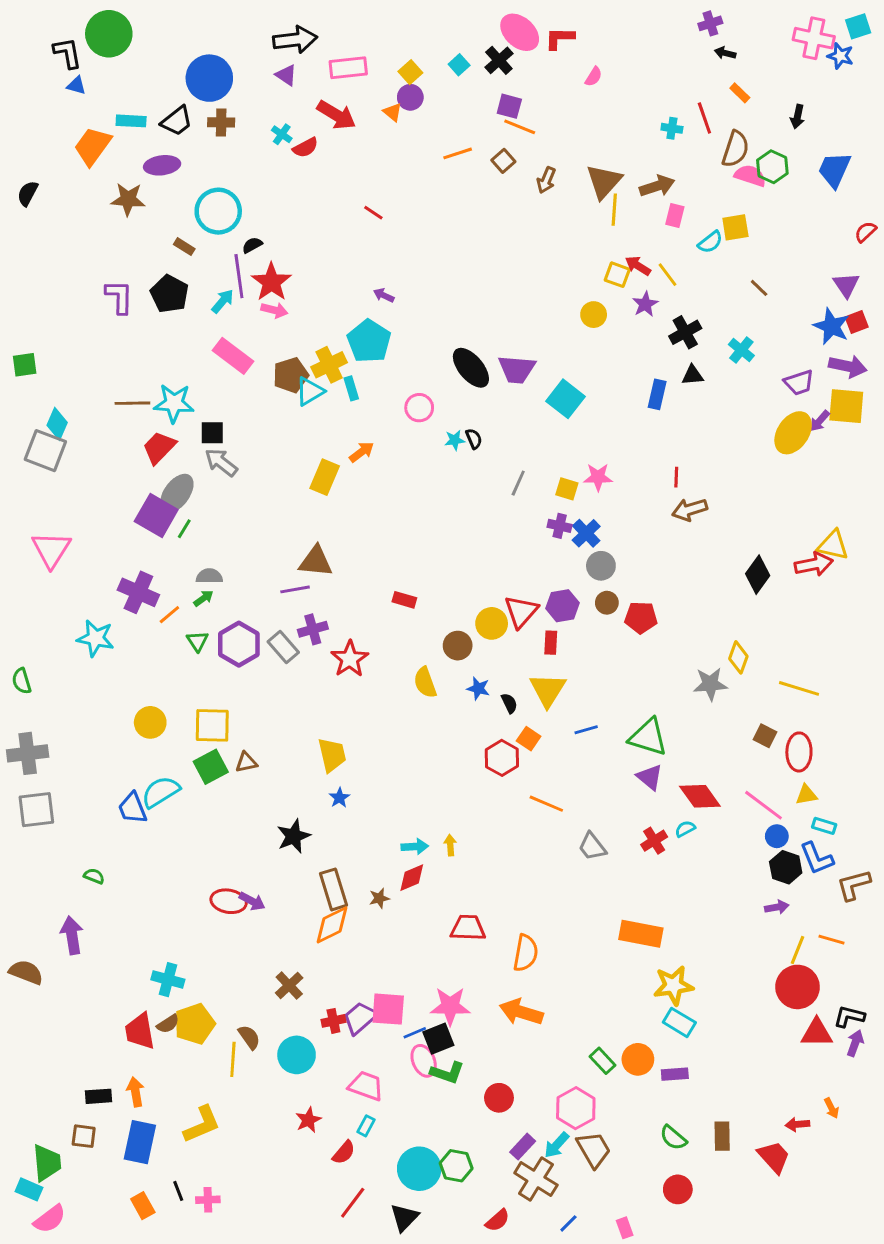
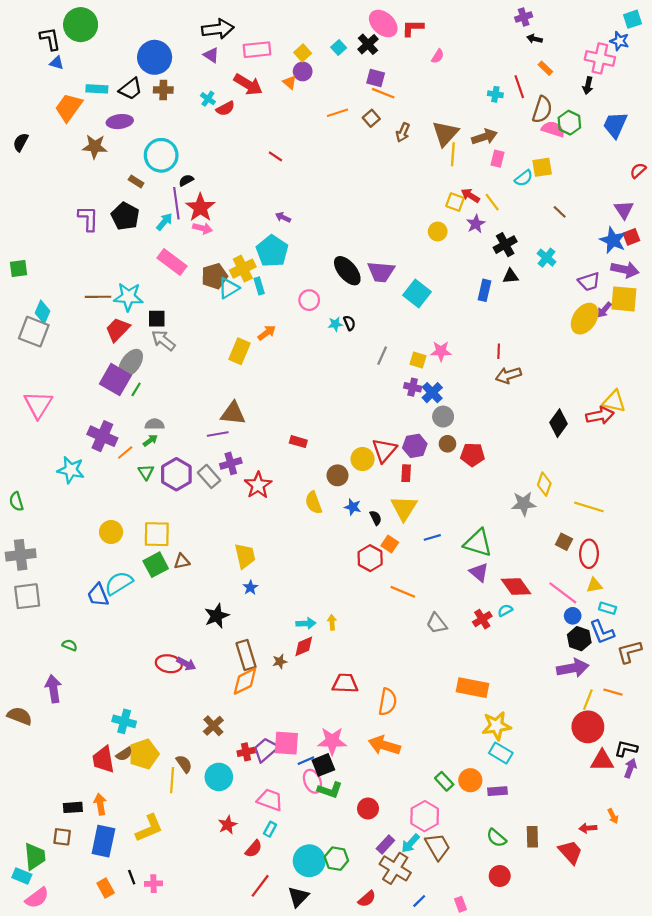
pink cross: (814, 38) -> (600, 58), moved
purple arrow: (777, 907) -> (573, 668), size x1.8

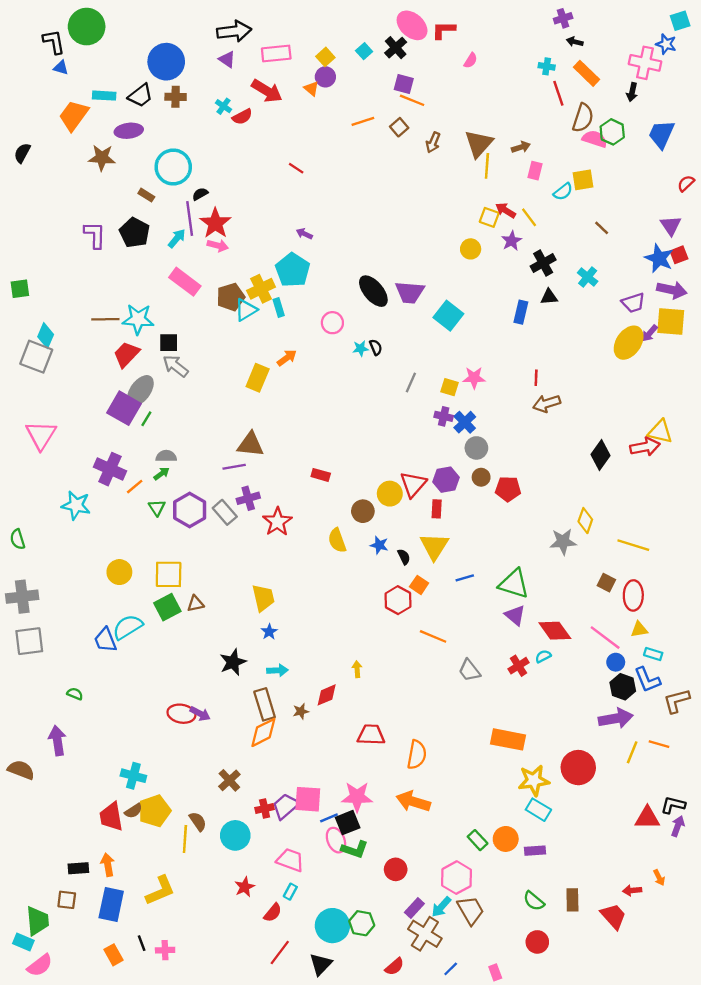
orange rectangle: (545, 68) -> (586, 73), size x1.6
cyan cross: (495, 94) -> (547, 66), moved
brown arrow: (484, 137) -> (521, 147), size x0.7
cyan arrow: (306, 623) -> (277, 670), moved
red circle: (588, 727) -> (578, 768), moved

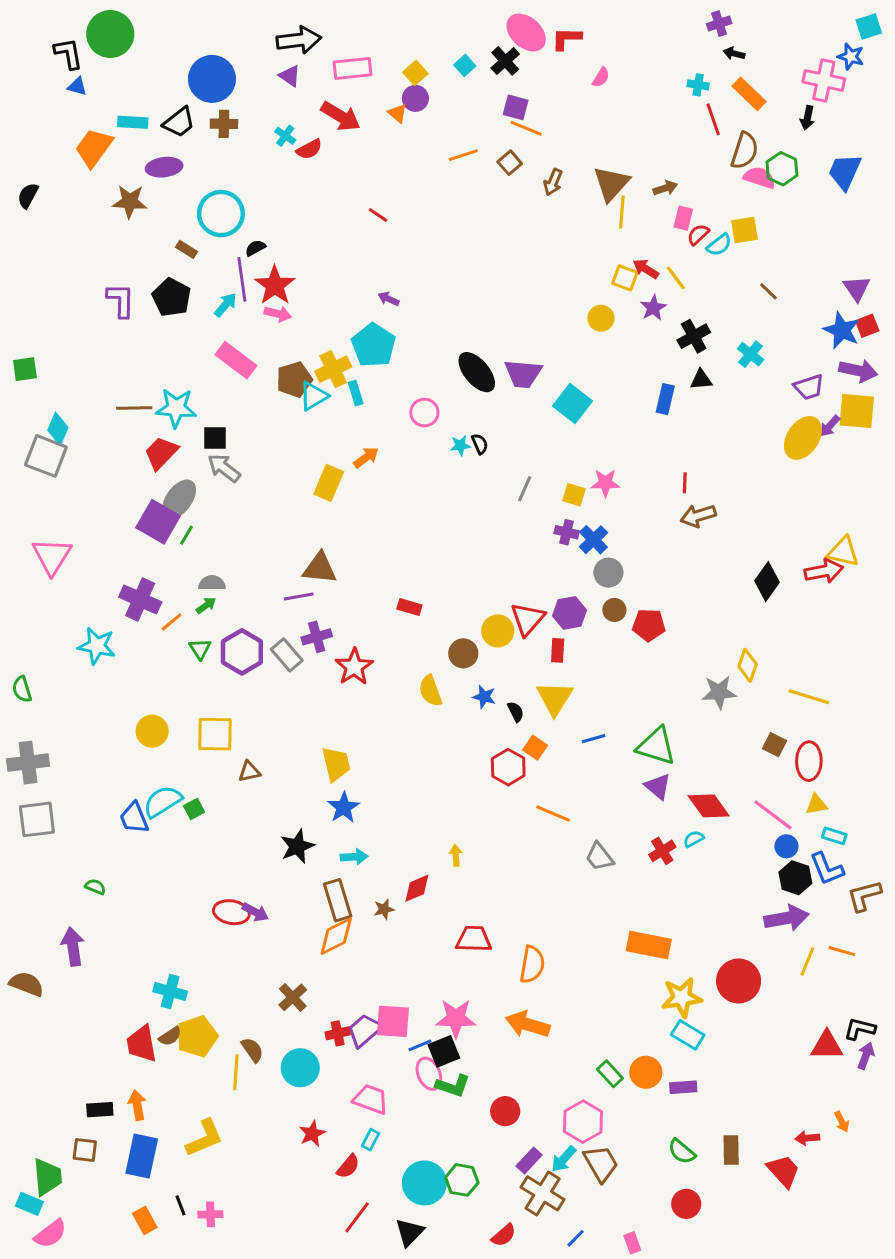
red semicircle: (686, 183) -> (698, 234), moved
green square: (167, 607) -> (194, 809), moved, size x0.6
blue star: (269, 632) -> (344, 807), size x1.5

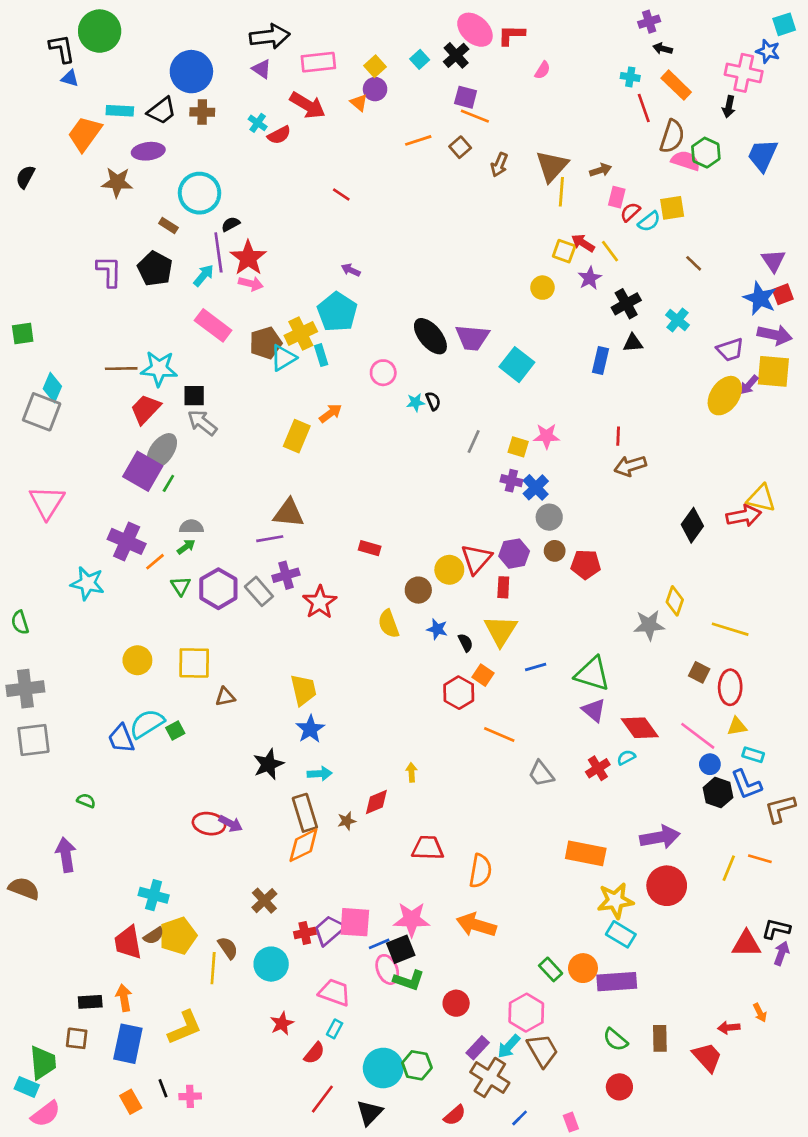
purple arrow: (786, 918) -> (660, 837), moved
purple rectangle: (683, 1087) -> (617, 982), size x1.6

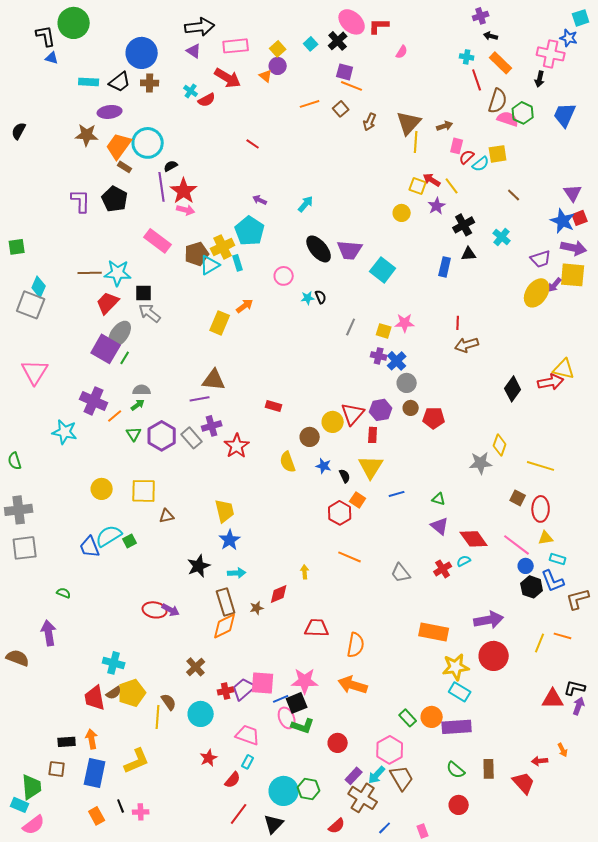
orange trapezoid: (85, 134) -> (119, 146), moved
cyan arrow: (204, 275) -> (306, 204), moved
green triangle: (592, 674) -> (439, 499), size x0.5
orange line: (499, 735) -> (350, 557), moved

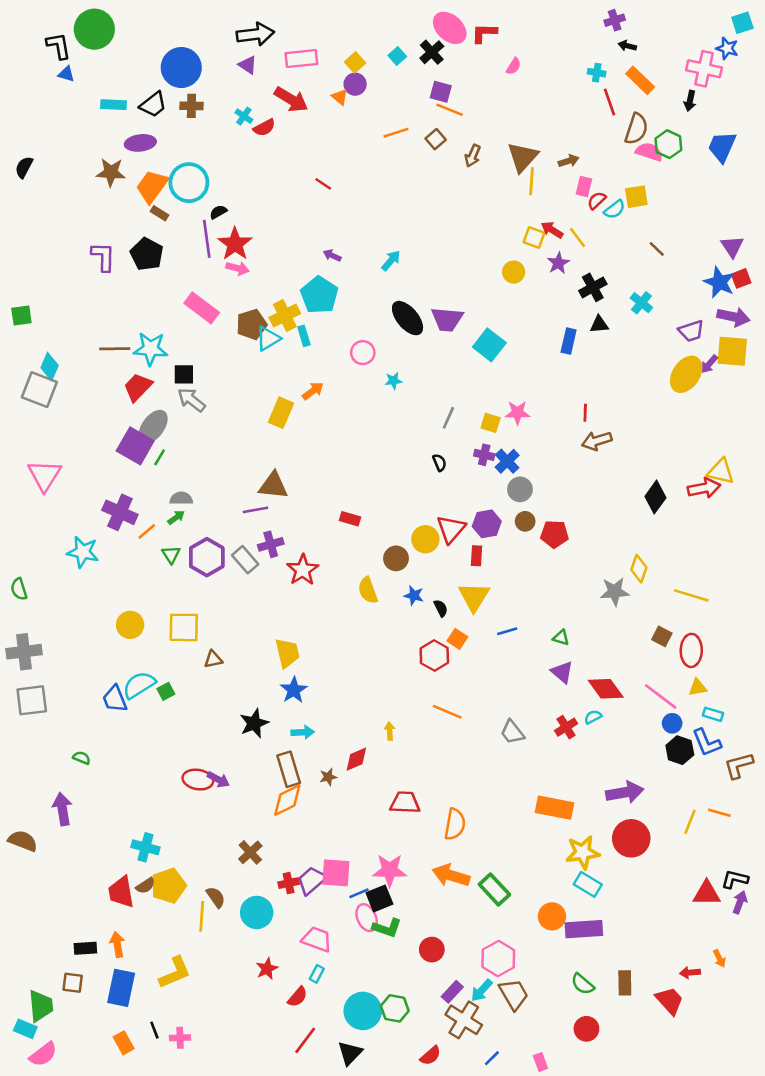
black semicircle: (321, 297) -> (439, 463), moved
green rectangle: (408, 718) -> (494, 889), moved, size x1.4

